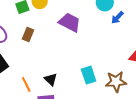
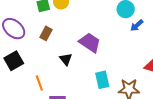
purple trapezoid: (70, 22) -> (90, 43), moved
black triangle: (51, 79) -> (66, 59), moved

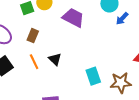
purple trapezoid: (90, 43) -> (73, 18), moved
orange line: (39, 83) -> (34, 62), moved

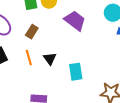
cyan rectangle: (93, 76) -> (76, 72), moved

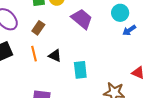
black triangle: (50, 59) -> (55, 56), turned -32

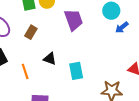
purple trapezoid: (82, 19) -> (74, 20), turned 35
orange line: (34, 54) -> (25, 71), moved

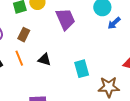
orange line: (25, 71) -> (19, 58), moved
cyan rectangle: (76, 71) -> (82, 69), moved

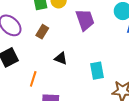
orange line: (19, 58) -> (33, 79), moved, turned 35

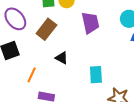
brown rectangle: (42, 32) -> (46, 29), size x1.5

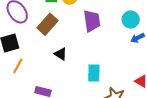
orange line: (32, 75) -> (18, 66), moved

